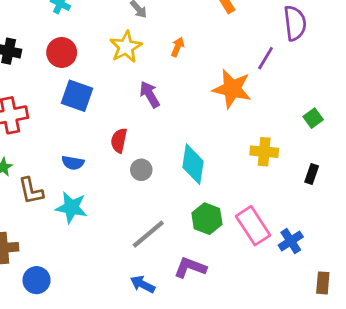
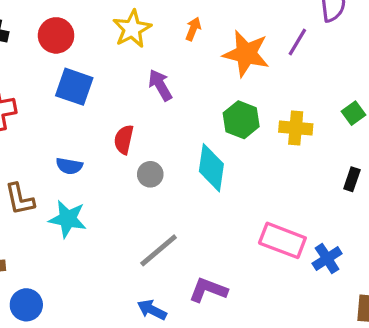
orange star: (232, 89) -> (246, 54), moved
yellow cross: (264, 152) -> (296, 128), moved
green hexagon: (207, 219) -> (241, 120), moved
pink rectangle: (253, 226) -> (282, 240), turned -36

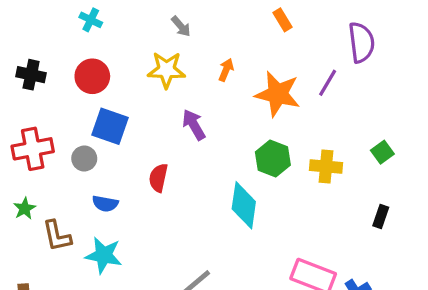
yellow star: (132, 29) -> (166, 70), turned 30
gray circle: (150, 174) -> (84, 158), moved

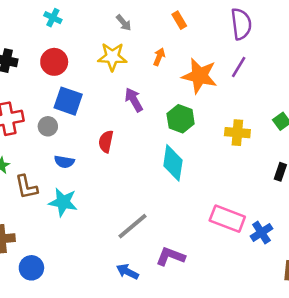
orange rectangle: (282, 20) -> (179, 20), moved
purple semicircle: (361, 42) -> (241, 24), moved
green hexagon: (273, 158) -> (181, 119), moved

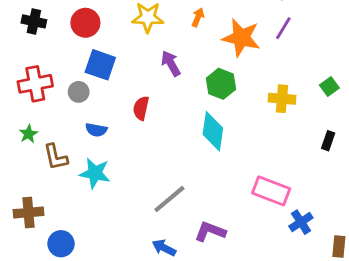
blue cross: (261, 232) -> (301, 222), moved

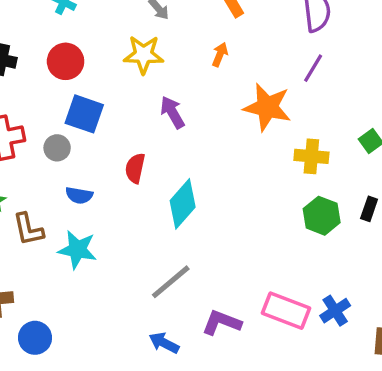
orange arrow: (198, 17) -> (220, 55), moved
orange star: (241, 38) -> (267, 107), moved
green hexagon: (221, 84) -> (322, 216), moved
cyan diamond: (213, 131) -> (183, 204), moved, turned 33
pink rectangle: (271, 191) -> (286, 311), moved

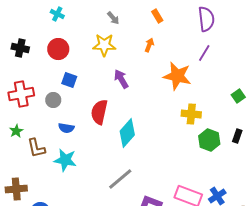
blue square: (84, 114) -> (69, 80), size x0.7
yellow cross: (311, 156) -> (191, 114), moved
red semicircle: (135, 168) -> (99, 112), size x1.4

